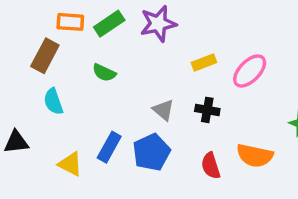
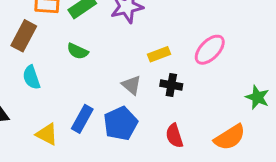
yellow rectangle: (204, 63) -> (159, 54), moved
orange semicircle: (255, 156) -> (230, 137), moved, turned -44

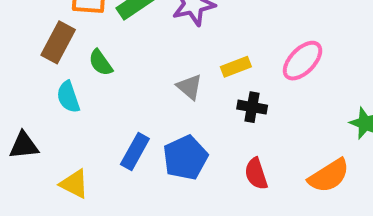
green semicircle: (78, 51) -> (101, 63), moved, turned 30
gray triangle: (131, 85) -> (189, 87), moved
yellow triangle: (47, 134) -> (74, 184), moved

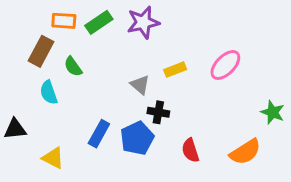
black cross: (252, 107) -> (158, 112), moved

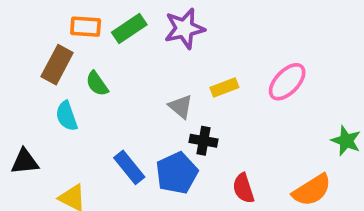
blue rectangle: (99, 134) -> (129, 167), turned -68

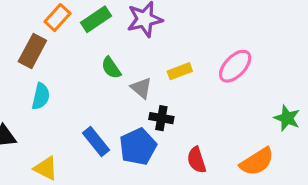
orange rectangle: (86, 27) -> (58, 18), turned -52
green semicircle: (97, 84) -> (111, 68), moved
cyan semicircle: (67, 116) -> (41, 96), turned -148

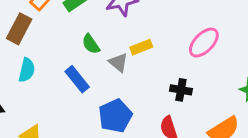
yellow rectangle: (180, 71) -> (141, 47), moved
black cross: (161, 118) -> (181, 90), moved
blue rectangle: (96, 142) -> (77, 79), moved

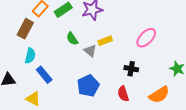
blue rectangle: (77, 79) -> (44, 75), moved

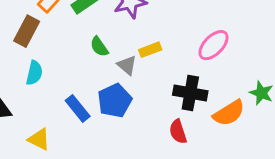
black cross: (131, 69) -> (190, 93), size x1.5
blue rectangle: (44, 75) -> (78, 108), moved
blue pentagon: (88, 86) -> (115, 101), moved
orange semicircle: (159, 95) -> (229, 113), moved

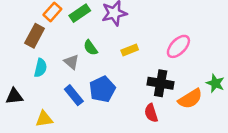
gray triangle: (127, 65) -> (71, 62), moved
yellow triangle: (39, 139) -> (44, 119), turned -36

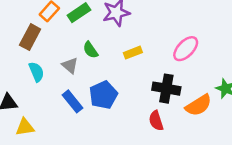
cyan semicircle: (41, 68) -> (36, 72), turned -36
yellow triangle: (44, 119) -> (25, 127), moved

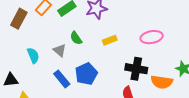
brown rectangle: (30, 37) -> (19, 19), moved
pink ellipse: (186, 49) -> (152, 37), turned 35
orange semicircle: (199, 105) -> (162, 82), turned 40

